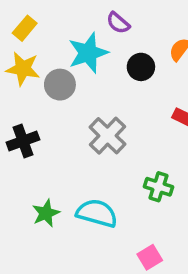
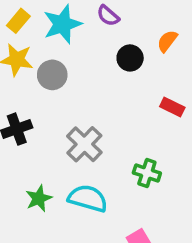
cyan star: (88, 53) -> (62, 24), moved
gray cross: (107, 136) -> (84, 144), moved

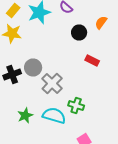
gray circle: (52, 75) -> (33, 68), moved
red rectangle: (172, 107) -> (92, 60), moved
green cross: (147, 173) -> (76, 106), moved

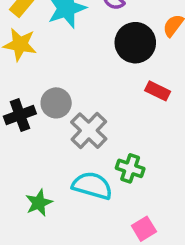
black circle: (79, 32) -> (135, 43), size x1.5
green star: (25, 116) -> (39, 203), moved

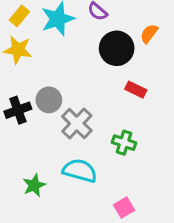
green cross: (130, 168) -> (124, 143), moved

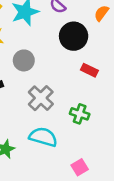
orange semicircle: (149, 34) -> (101, 13), moved
gray circle: (49, 100) -> (24, 60), moved

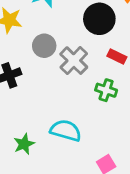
gray cross: (41, 98) -> (74, 61), moved
green cross: (80, 114) -> (106, 90), moved

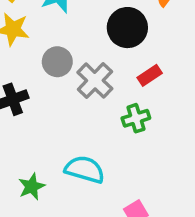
red rectangle: (117, 57) -> (150, 75), turned -60
green cross: (106, 90) -> (136, 118), turned -35

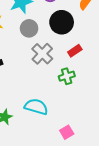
gray circle: (57, 62) -> (29, 28), moved

